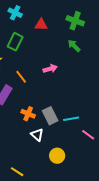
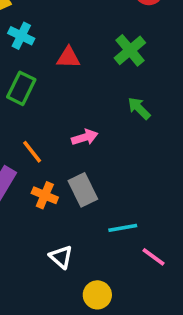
green cross: (75, 21) -> (130, 50), turned 30
green arrow: (74, 46) -> (139, 108), moved
orange cross: (28, 114) -> (45, 195), moved
gray rectangle: (50, 116) -> (83, 190), moved

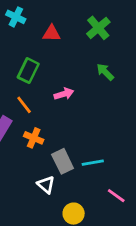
green rectangle: (21, 88) -> (28, 71), moved
gray rectangle: (83, 190) -> (63, 161), moved
pink line: (154, 257) -> (116, 196), moved

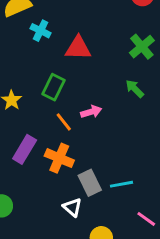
green cross: (98, 28) -> (142, 47), moved
red triangle: (52, 33) -> (78, 48), size x1.4
orange line: (24, 105) -> (64, 122), moved
orange cross: (34, 138) -> (59, 158), size x1.4

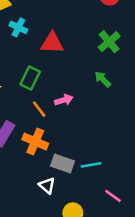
gray rectangle: (90, 183) -> (62, 164), turned -45

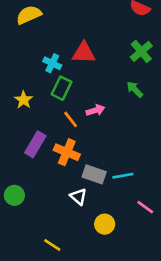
cyan cross: (18, 27) -> (52, 63), moved

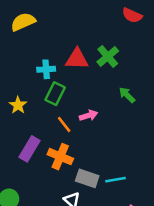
green cross: (141, 51) -> (108, 56), moved
cyan cross: (52, 63) -> (46, 69), turned -30

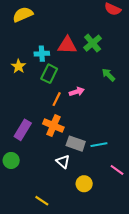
yellow star: (18, 105) -> (19, 66), moved
orange line: (64, 124) -> (57, 99), turned 64
purple rectangle: (29, 149) -> (23, 130), moved

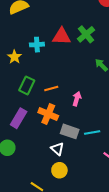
green rectangle: (49, 74) -> (27, 85), moved
pink arrow: (77, 92) -> (77, 99), moved, turned -56
orange line: (57, 99) -> (51, 89), turned 48
yellow circle: (84, 184) -> (59, 170), moved

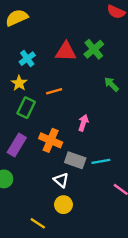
cyan cross: (37, 45) -> (27, 59), moved, turned -32
yellow star: (14, 57) -> (19, 83), moved
orange line: (51, 89) -> (54, 91), moved

